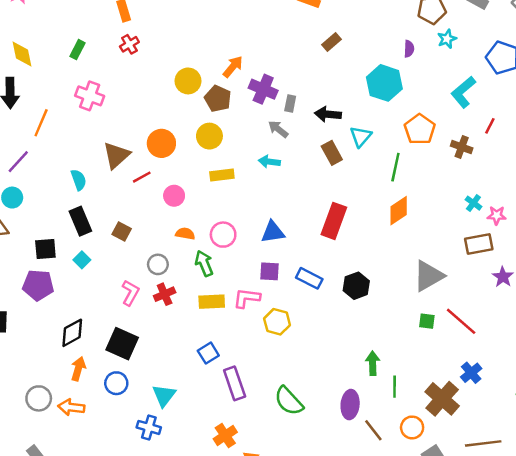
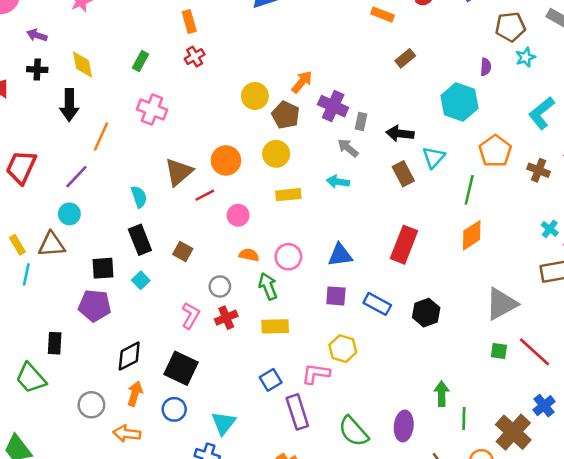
pink L-shape: (247, 298) -> (316, 374), moved
gray circle: (39, 398) -> (91, 405), moved
purple ellipse: (350, 405) -> (404, 426), moved

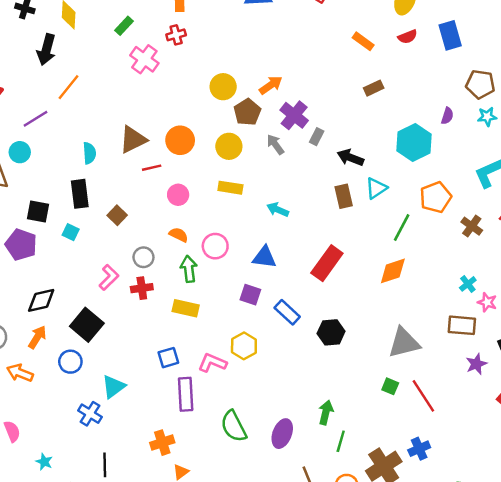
pink cross: (152, 110) -> (144, 59), moved
gray arrow: (348, 148) -> (275, 144), moved
cyan arrow: (338, 182) -> (278, 210), moved
cyan square: (141, 280) -> (71, 232), turned -35

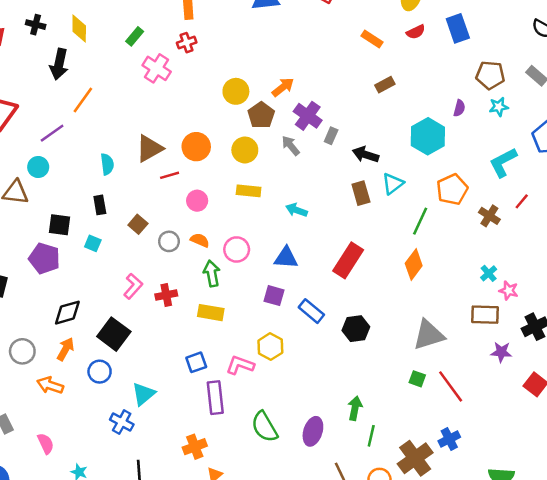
black rectangle: (80, 194) -> (100, 205), size x0.7
gray circle: (143, 257) -> (169, 241), moved
orange diamond: (393, 271) -> (414, 264), turned -32
purple star: (476, 364) -> (501, 352), turned 30

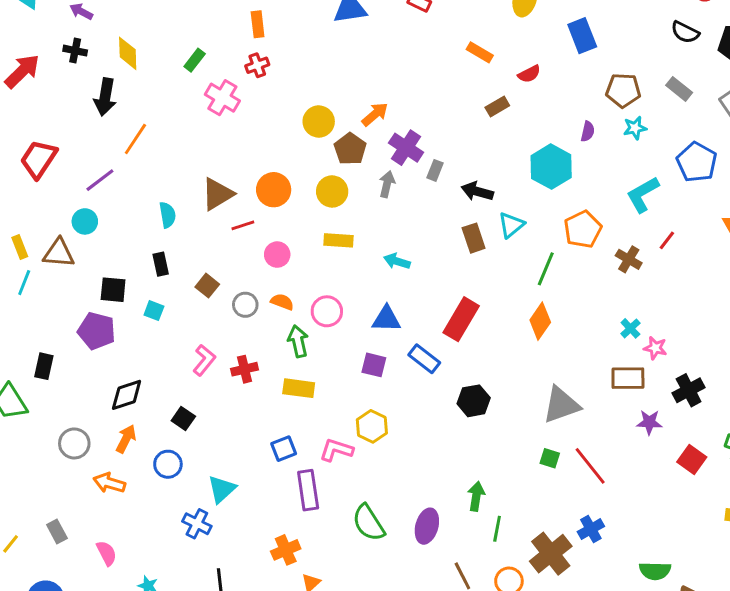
red semicircle: (416, 32) -> (529, 74), moved
gray arrow: (291, 146) -> (387, 184), turned 55
blue rectangle: (311, 311) -> (424, 359), moved
black square: (114, 334) -> (183, 419), size x0.6

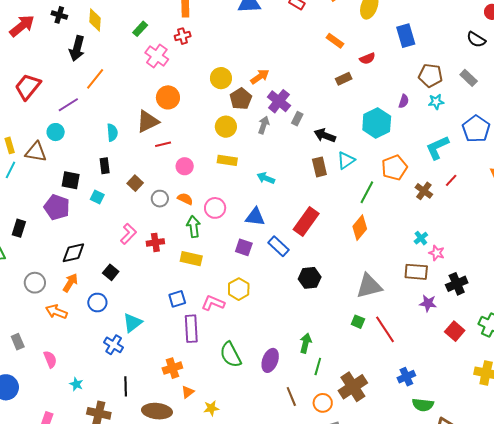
orange circle: (274, 190) -> (168, 97), moved
blue cross: (591, 529) -> (406, 377), moved

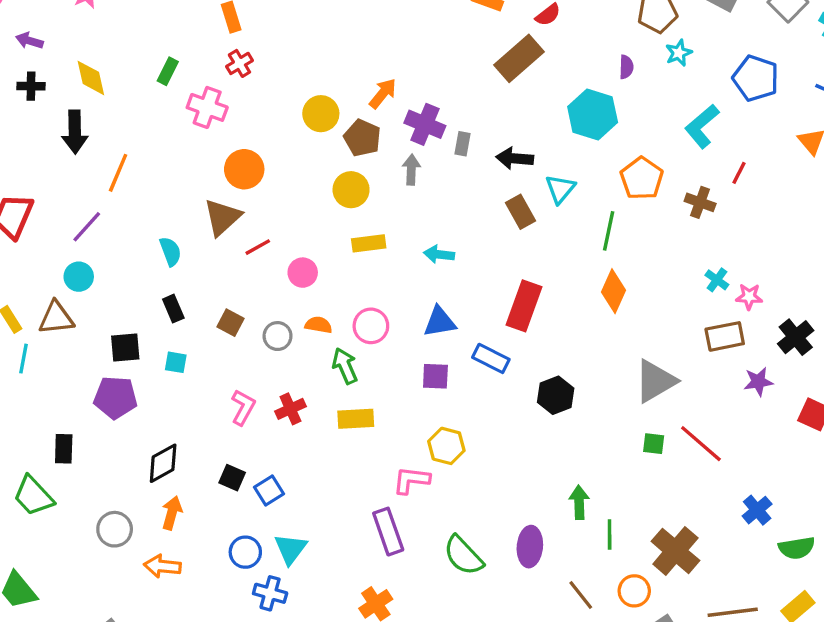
brown rectangle: (344, 79) -> (519, 58), size x1.8
blue square: (177, 299) -> (269, 491), moved
blue circle: (97, 303) -> (245, 552), moved

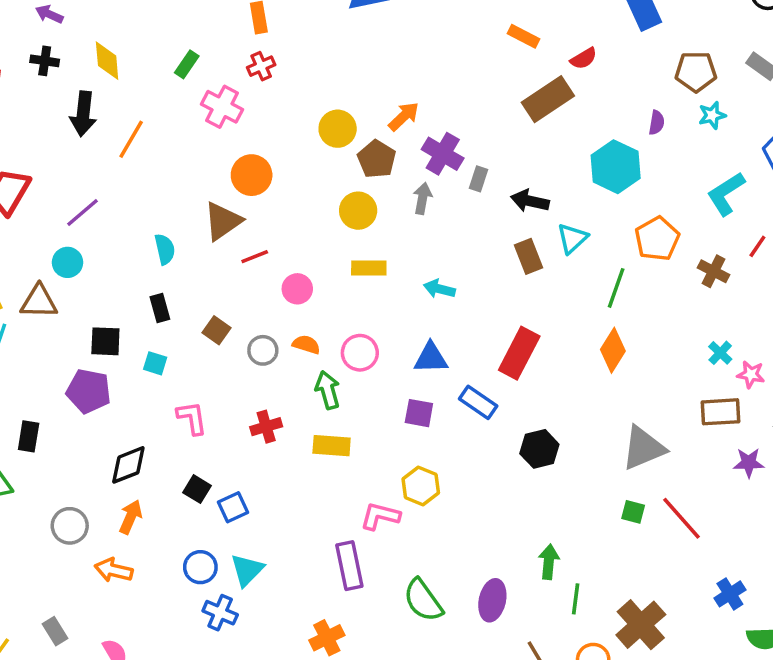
orange line: (118, 173) -> (131, 139), moved
pink L-shape: (243, 407) -> (192, 418), moved, turned -45

